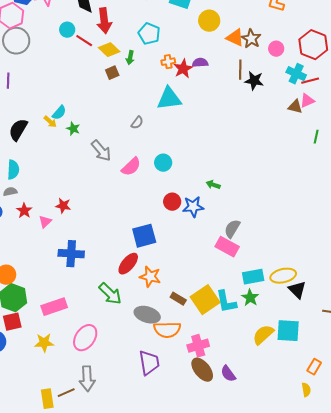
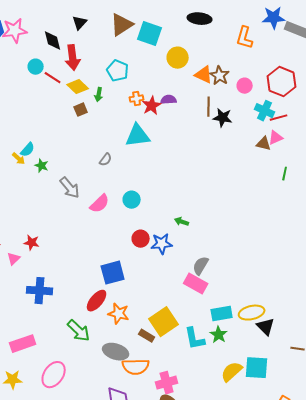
yellow square: (205, 300) -> (164, 322), moved

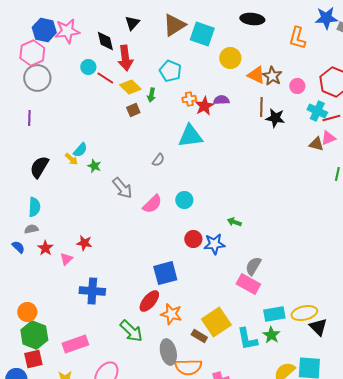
gray ellipse: (116, 352) -> (168, 352), turned 60

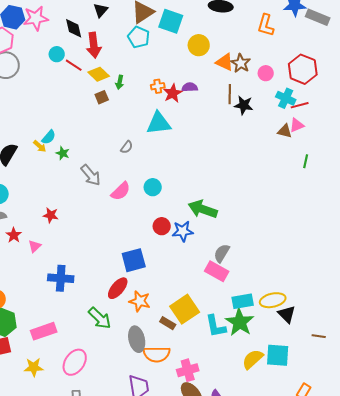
cyan pentagon: (170, 71) -> (139, 37), moved
green arrow: (234, 222) -> (203, 209), size x2.0
red star: (84, 243) -> (51, 215), moved
green star: (271, 335) -> (240, 322), size x1.6

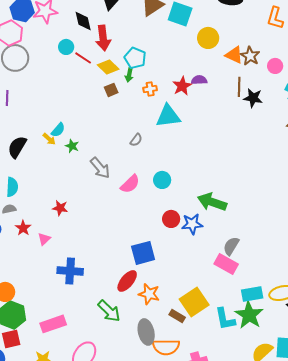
cyan pentagon: (139, 37) -> (135, 58), moved
orange cross: (158, 86) -> (150, 89), moved

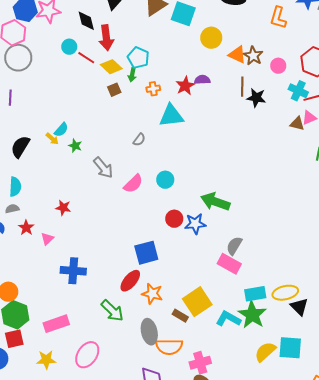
cyan L-shape: (225, 319) -> (228, 319), turned 130

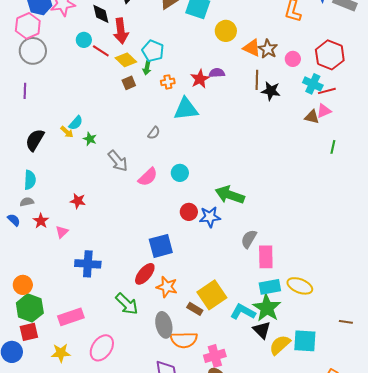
pink rectangle: (229, 264) -> (266, 257), moved, turned 60
yellow ellipse: (285, 293) -> (300, 286), turned 35
black triangle: (299, 307) -> (262, 330), moved

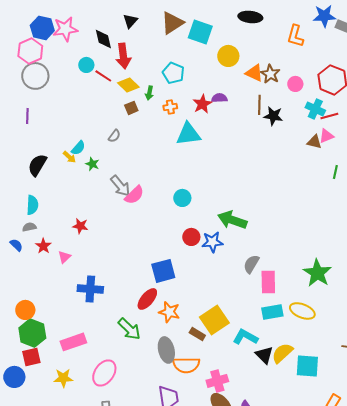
cyan pentagon: (153, 51) -> (173, 73), moved
gray semicircle: (154, 133) -> (114, 136), moved
pink semicircle: (148, 177) -> (134, 195), moved
green star: (267, 308) -> (317, 273), moved
yellow semicircle: (280, 345) -> (282, 353), moved

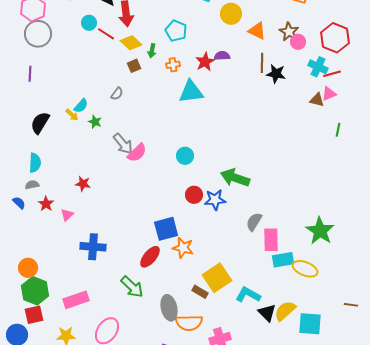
brown star: (270, 74) -> (289, 32), moved
orange star: (169, 312) -> (183, 248), moved
cyan rectangle: (272, 312) -> (283, 260), moved

